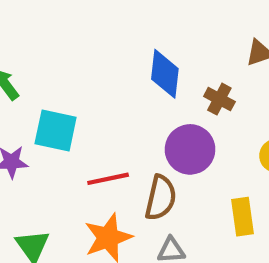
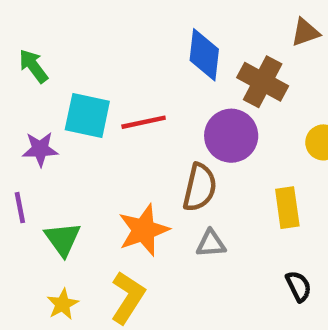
brown cross: (219, 99) -> (263, 82), size x1.5
red line: (108, 179) -> (144, 122), moved

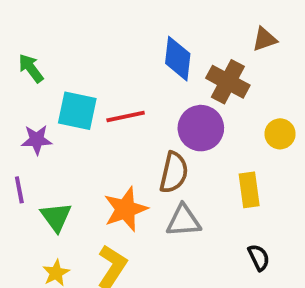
gray triangle: (211, 244) -> (183, 221), size x1.4

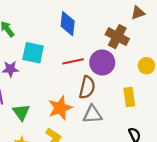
blue diamond: (178, 59) -> (68, 24), moved
red line: (126, 117) -> (73, 61), moved

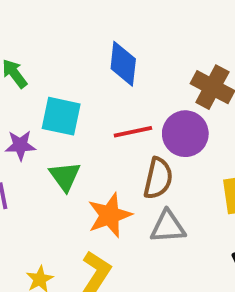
green triangle: (21, 112) -> (65, 176), moved

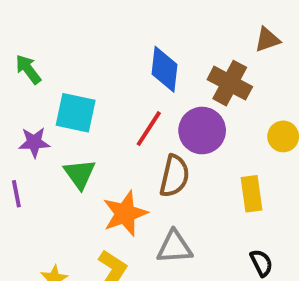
blue diamond: (123, 64) -> (165, 69), moved
red line: (133, 132) -> (149, 129), turned -45
gray triangle: (168, 227) -> (174, 247), moved

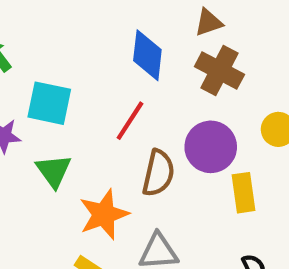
brown triangle: (267, 40) -> (209, 22), moved
purple circle: (202, 131) -> (211, 147), moved

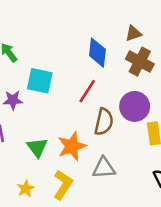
green triangle: (54, 171) -> (37, 147), moved

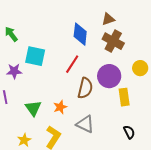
orange star: (72, 146) -> (60, 107), size x0.6
gray triangle: (104, 168) -> (85, 124), turned 30

